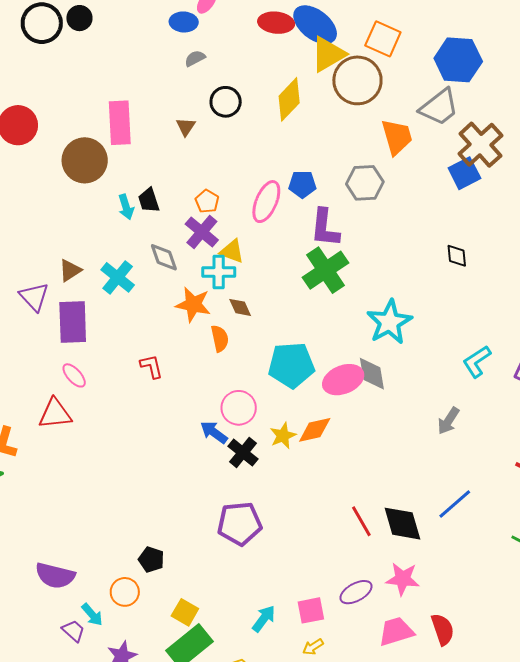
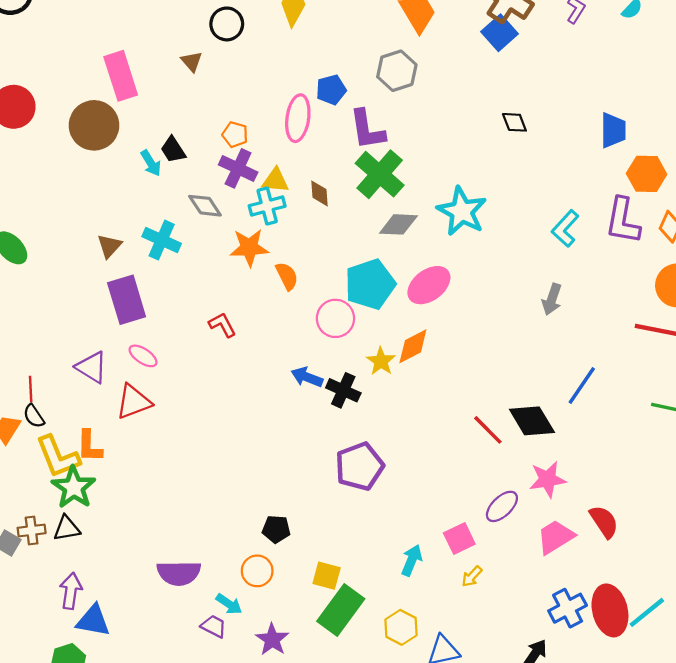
purple triangle: (34, 297) -> (92, 367), moved
brown diamond: (240, 307) -> (319, 193), moved, turned 35
gray diamond: (372, 374) -> (398, 224), moved, turned -63
pink circle: (239, 408) -> (335, 318), moved

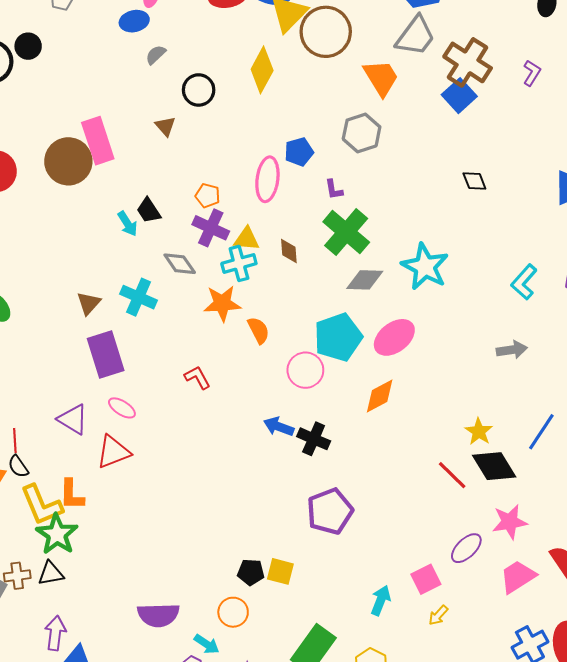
brown circle: (94, 125) -> (68, 161), moved
purple L-shape: (367, 130) -> (334, 189), size x0.5
gray arrow: (552, 299) -> (512, 350), turned -116
yellow star: (381, 361) -> (479, 432), moved
yellow square: (327, 576) -> (280, 571), moved

